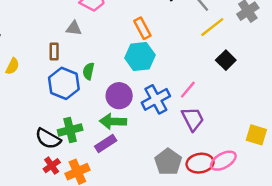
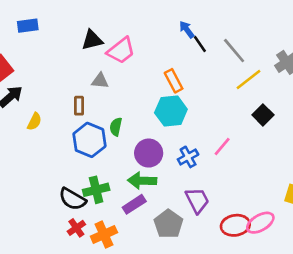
blue cross: (156, 99) -> (188, 157), size x0.7
purple trapezoid: (193, 119) -> (197, 200), moved
gray pentagon: (168, 162) -> (168, 224), moved

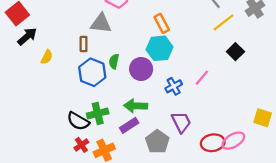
gray triangle: (100, 81) -> (101, 23), size x1.5
purple circle: (149, 153) -> (141, 69), moved

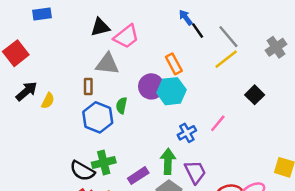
yellow line: (224, 22) -> (226, 59), moved
black arrow: (27, 36) -> (26, 91), moved
purple circle: (141, 69) -> (151, 86), moved
green arrow: (136, 106) -> (168, 161), moved, turned 90

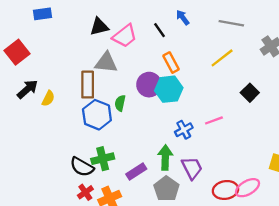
black line: (198, 31) -> (159, 30), moved
gray line: (228, 37) -> (231, 23), moved, turned -40
brown rectangle: (88, 86) -> (88, 85), size x1.6
pink line: (218, 123) -> (214, 120), turned 30

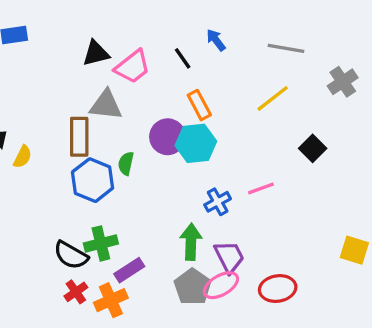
purple rectangle: (136, 171) -> (129, 270), moved
pink ellipse: (247, 188) -> (221, 285), moved

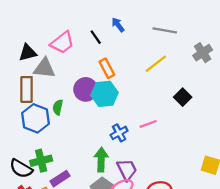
black triangle: (96, 53) -> (28, 53), moved

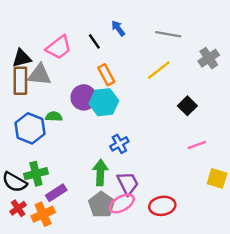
brown rectangle: (27, 89) -> (20, 81), moved
green semicircle: (58, 107) -> (54, 116), turned 80
pink line: (148, 124) -> (197, 145), moved

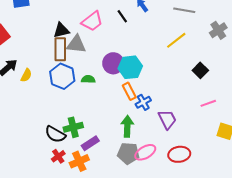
orange rectangle: (106, 75) -> (129, 91), moved
blue hexagon: (30, 128) -> (62, 76), moved
purple trapezoid: (128, 183) -> (167, 119), moved
gray pentagon: (101, 205) -> (128, 153), turned -30

